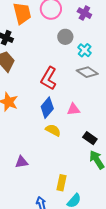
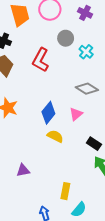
gray diamond: (87, 72) -> (87, 89), moved
red L-shape: (49, 78) -> (41, 60), moved
pink triangle: (73, 109) -> (76, 114), turned -32

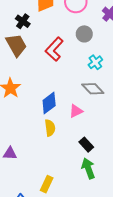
cyan cross: (86, 52) -> (95, 62), moved
yellow semicircle: (55, 136) -> (50, 128), turned 42

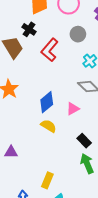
black cross: (23, 21) -> (29, 29), moved
yellow semicircle: (50, 128) -> (49, 126), turned -49

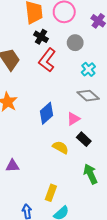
black cross: (29, 29) -> (41, 37), moved
yellow semicircle: (49, 126) -> (60, 147), moved
black rectangle: (84, 141) -> (84, 139), moved

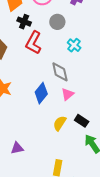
gray diamond: (88, 96) -> (60, 72), moved, turned 45
black rectangle: (84, 139) -> (82, 121), moved
yellow semicircle: (60, 147) -> (60, 123), turned -77

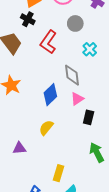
black cross: (24, 22) -> (28, 19), moved
black rectangle: (82, 121) -> (89, 117), moved, turned 64
yellow semicircle: (60, 123) -> (46, 128), moved

